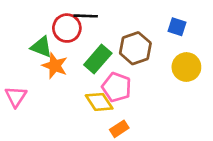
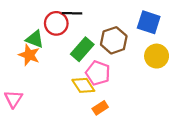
blue square: (177, 27) -> (149, 22), size x1.5
orange star: (55, 66) -> (29, 55), moved
pink triangle: (16, 97) -> (13, 99), moved

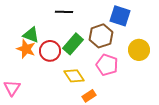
blue square: (149, 22) -> (120, 16), moved
red circle: (56, 23) -> (50, 51), moved
pink pentagon: (98, 73) -> (107, 65), moved

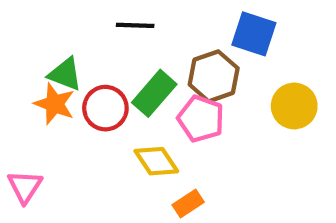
pink pentagon: (107, 65) -> (201, 119), moved

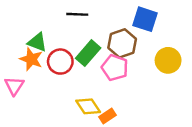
yellow diamond: (156, 161) -> (88, 106), moved
pink triangle: (25, 187) -> (14, 86), moved

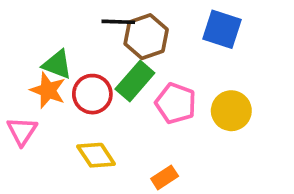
brown hexagon: (122, 43) -> (146, 37), moved
yellow circle: (168, 60) -> (231, 111), moved
yellow diamond: (88, 106) -> (96, 155), moved

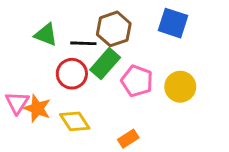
black line: (118, 22) -> (83, 43), moved
green triangle: (57, 64) -> (46, 35), moved
orange star: (48, 90) -> (37, 108), moved

